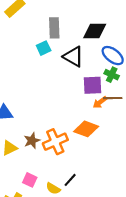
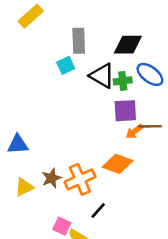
green cross: (112, 75) -> (123, 81), moved, turned -32
pink square: (30, 180) -> (62, 226), moved
black line: (70, 180) -> (98, 210), moved

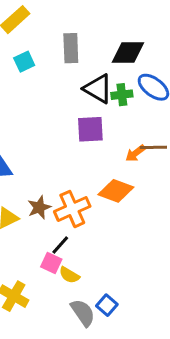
cyan square: (66, 65) -> (24, 62), moved
purple square: (125, 111) -> (90, 129), moved
black line: (98, 210) -> (60, 245), moved

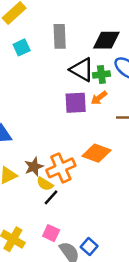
orange arrow: (135, 153) -> (99, 98), moved
pink square: (51, 263) -> (51, 233), moved
yellow semicircle: (69, 275) -> (45, 184), moved

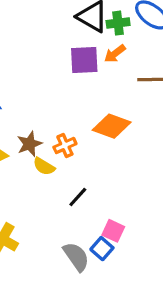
orange cross: (61, 168) -> (65, 145), size x0.6
black line: (51, 197) -> (78, 197), moved
pink square: (51, 233) -> (113, 231), moved

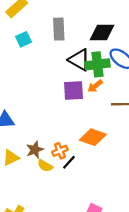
green cross: (118, 23) -> (97, 64), size x1.5
black line: (78, 197) -> (69, 162), moved

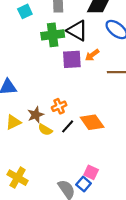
green cross: (97, 64) -> (53, 35), moved
orange diamond: (93, 137) -> (92, 122), moved, turned 35
orange cross: (60, 151) -> (59, 106), moved

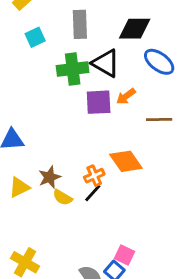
orange cross: (59, 106) -> (94, 176), moved
orange diamond: (92, 122) -> (126, 161), moved

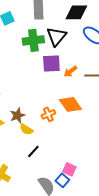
black triangle: (106, 63) -> (56, 36), turned 40
orange arrow: (126, 96) -> (70, 71), moved
black line: (93, 193) -> (33, 151), moved

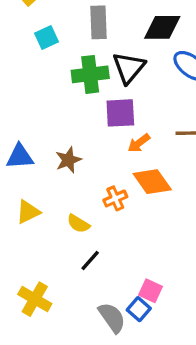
orange arrow: (70, 71) -> (139, 143), moved
brown star: (17, 115) -> (68, 160), moved

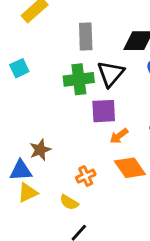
cyan square: (47, 37) -> (19, 68), moved
blue triangle: (20, 157) -> (21, 171), moved
brown star: (68, 160) -> (40, 150), moved
orange cross: (115, 198) -> (86, 176), moved

